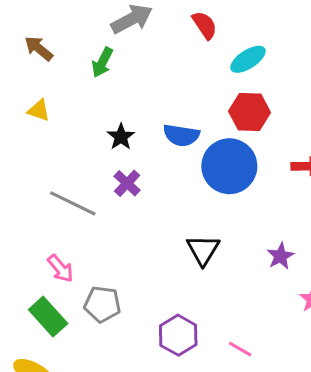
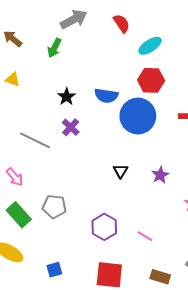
black triangle: (203, 250) -> (121, 171), size x0.7
purple star: (281, 256) -> (160, 175), moved
pink arrow: (60, 268) -> (15, 177), moved

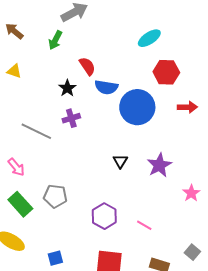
red semicircle: (122, 23) -> (87, 66), moved
red hexagon: (151, 80) -> (166, 72), moved
purple cross: (71, 127) -> (71, 118), turned 30
purple star: (160, 175) -> (159, 165), size x1.4

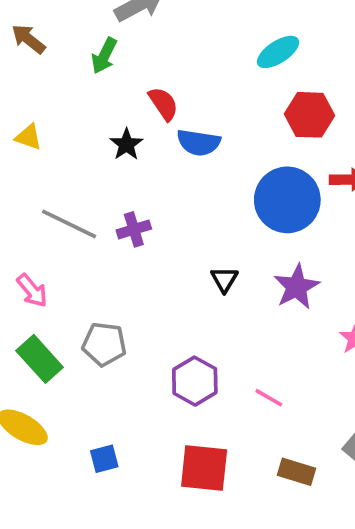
yellow triangle: (14, 71) -> (28, 137), moved
blue circle: (137, 107) -> (287, 200), moved
purple cross: (71, 118) -> (134, 229), moved

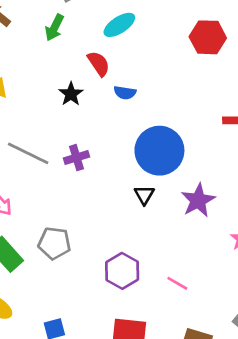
cyan ellipse: (278, 52) -> (119, 25), moved
red hexagon: (309, 115) -> (208, 37), moved
blue semicircle: (199, 143) -> (125, 93), size x0.7
blue circle: (287, 200) -> (159, 151), moved

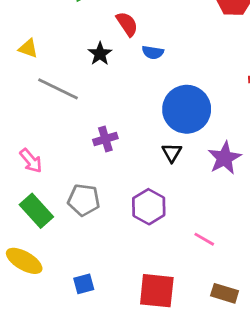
gray line: (28, 153) -> (58, 89), moved
purple cross: (77, 158) -> (105, 139), moved
purple hexagon: (122, 271) -> (149, 207), moved

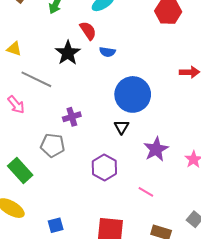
black star: (100, 54) -> (68, 53), size x1.4
purple star: (225, 158) -> (156, 149), moved
pink arrow: (31, 161) -> (16, 105), moved
gray pentagon: (84, 200) -> (53, 145), moved

